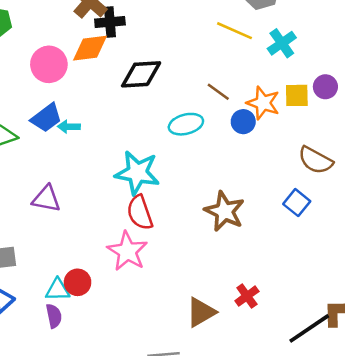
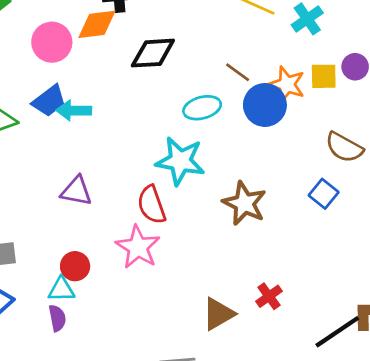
blue circle: (243, 122) -> (265, 105), size x1.6
cyan arrow: (69, 127) -> (74, 110), size x1.4
cyan star: (137, 173) -> (180, 161), moved
purple triangle: (46, 199) -> (76, 191), moved
red circle: (78, 282) -> (75, 266), moved

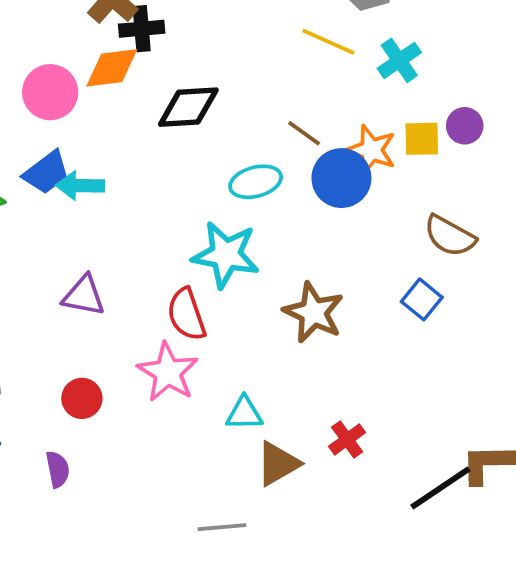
cyan triangle: (61, 289) -> (244, 413), moved

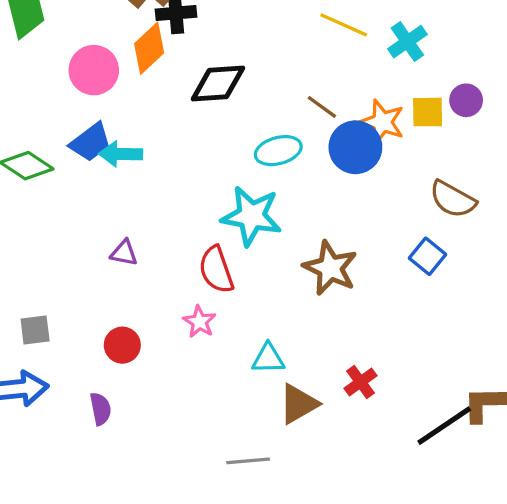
orange diamond: (112, 68) -> (149, 48), turned -36
purple triangle: (84, 296) -> (124, 253), size x0.7
pink star: (168, 372) -> (199, 322), size x0.6

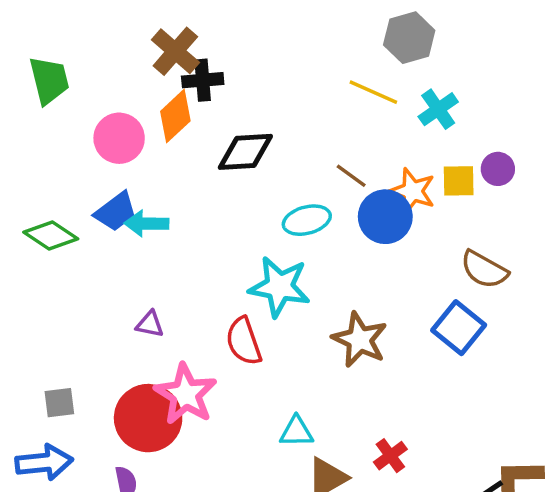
blue square: (428, 256) -> (459, 328), size x1.4
pink star: (199, 322) -> (186, 394), moved, size x1.8
red circle: (122, 345) -> (148, 418), size x1.8

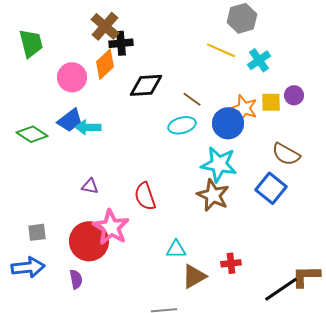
brown line: (351, 176) -> (192, 99), moved
cyan star: (279, 287) -> (219, 164), moved
red cross: (390, 456) -> (231, 263), turned 30

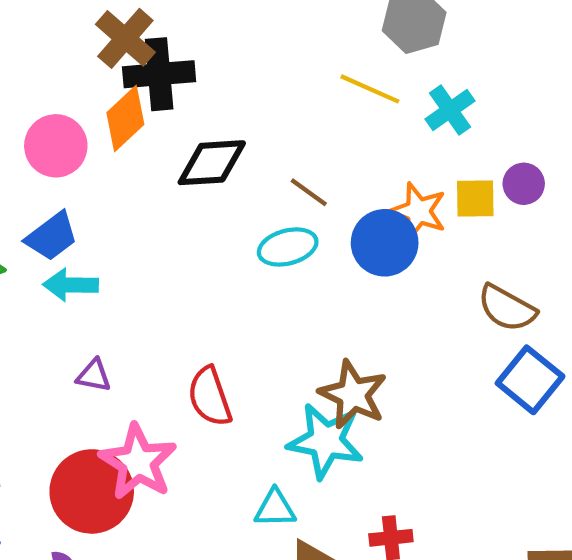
black cross: (121, 43) -> (159, 74), size x1.4
cyan arrow: (88, 127) -> (71, 285), moved
cyan star: (219, 164) -> (326, 441), moved
blue square: (271, 188) -> (530, 380), moved

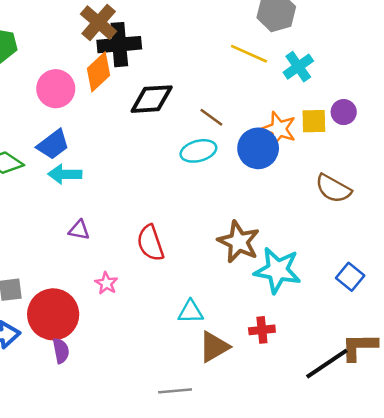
blue square: (530, 380) -> (350, 277), moved, size x0.7
cyan star: (326, 441) -> (278, 270), moved
pink star: (138, 462) -> (106, 283), size x0.5
red circle: (92, 491) -> (53, 314), moved

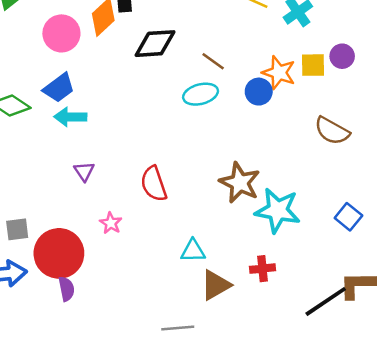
blue circle: (258, 148) -> (259, 92), size x0.7
purple triangle: (79, 230) -> (84, 171), turned 45

